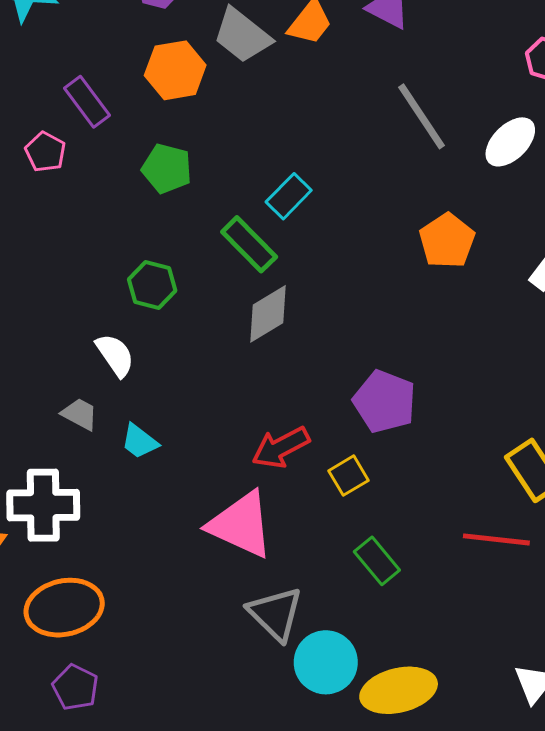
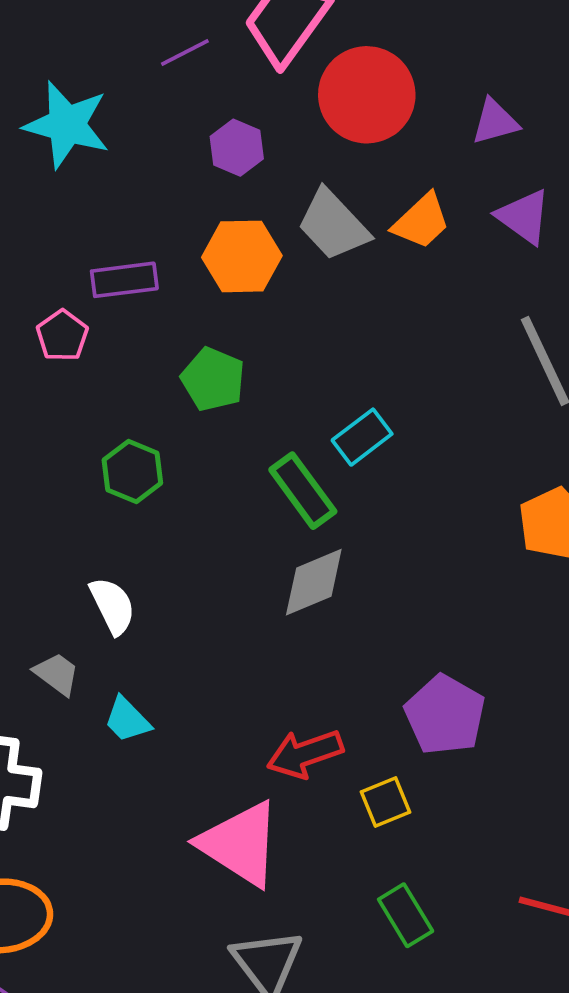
purple rectangle: (87, 102) -> (124, 280), turned -69
green hexagon: (152, 285) -> (132, 472), moved

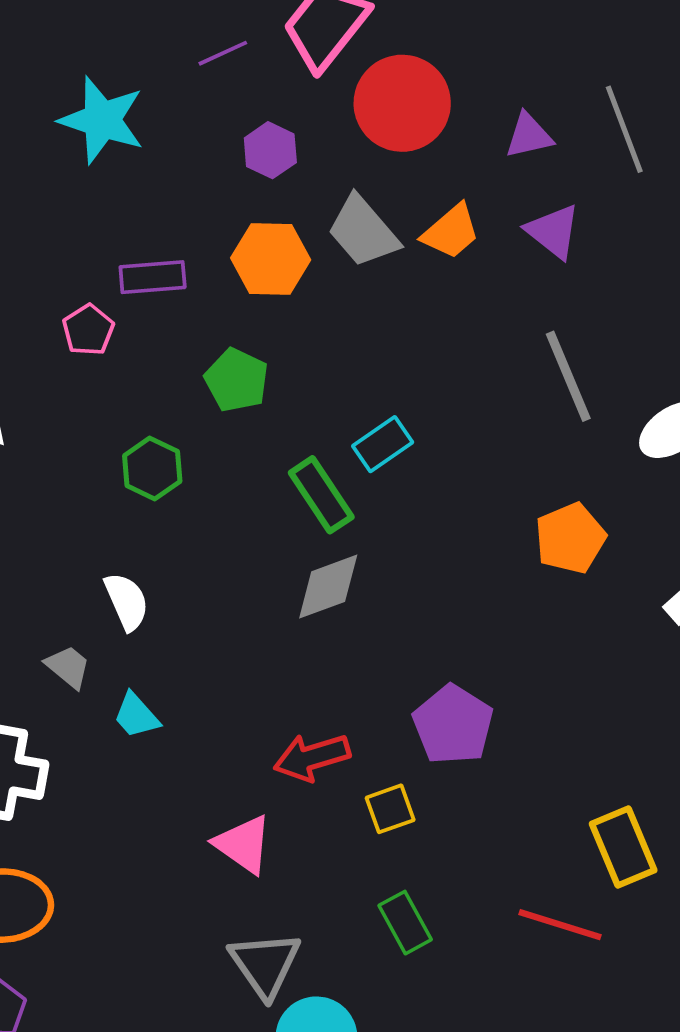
pink triangle: (240, 844) -> (243, 844), size x0.7

